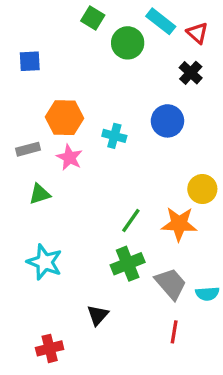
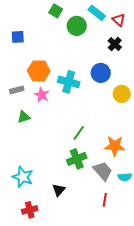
cyan cross: (114, 136) -> (69, 82), size x1.5
yellow circle: (202, 189) -> (122, 94), moved
orange star: (179, 224) -> (115, 146), moved
cyan star: (45, 262) -> (23, 177), moved

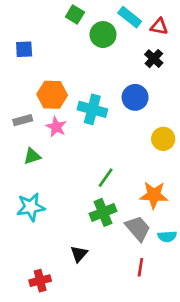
red triangle: (119, 20) -> (159, 27), turned -32
yellow circle: (122, 94) -> (163, 139), moved
cyan star: (23, 177) -> (31, 207), moved, turned -30

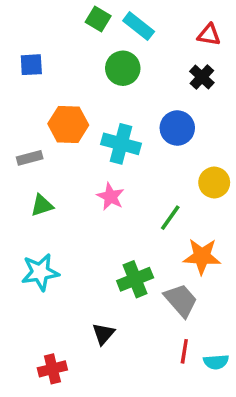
cyan rectangle: (130, 17) -> (139, 26), moved
green circle: (103, 35) -> (123, 68), moved
pink star: (56, 127) -> (110, 197), moved
green line: (106, 178) -> (170, 218), moved
cyan semicircle: (167, 236) -> (216, 362), moved

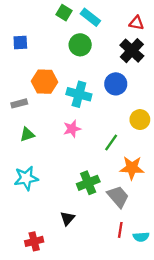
black cross: (202, 77) -> (132, 51), size x1.5
pink star: (110, 197) -> (72, 129), turned 30

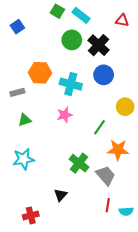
blue square: (20, 43) -> (17, 27), moved, turned -32
black cross: (132, 51) -> (98, 45), moved
green cross: (88, 183) -> (79, 163), turned -30

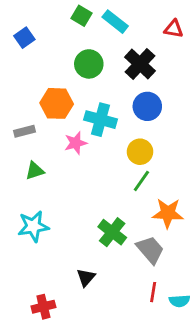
green circle: (72, 40) -> (89, 64), moved
yellow circle: (125, 107) -> (140, 152), moved
pink star: (65, 115) -> (76, 143), moved

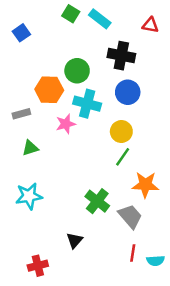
green circle: (89, 64) -> (77, 71), moved
black cross: (140, 64) -> (121, 56), turned -32

